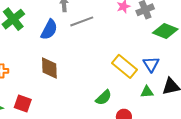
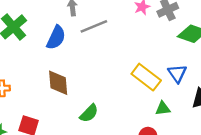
green triangle: (147, 92) -> (163, 108), moved
green semicircle: (104, 98) -> (89, 113), moved

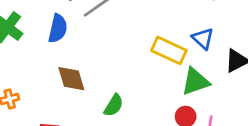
green triangle: (163, 108) -> (195, 82), size x1.6

